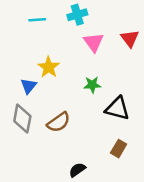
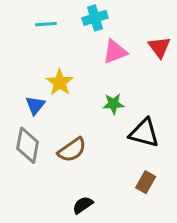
pink triangle: (94, 42) -> (115, 52), turned 45
black semicircle: (77, 170) -> (83, 205), moved

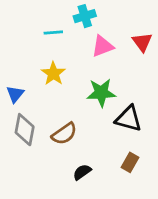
cyan line: (46, 24) -> (53, 32), moved
green star: (113, 104) -> (101, 93), size x1.5
blue triangle: (35, 105) -> (15, 94), moved
black semicircle: (83, 205) -> (82, 172), moved

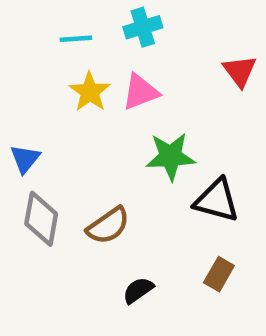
cyan line: (53, 32) -> (76, 39), moved
pink triangle: (103, 46) -> (140, 92), moved
yellow star: (53, 74) -> (90, 92), moved

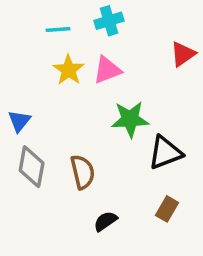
red triangle: (240, 71) -> (183, 54), turned 32
black triangle: (217, 200) -> (165, 153), turned -36
brown semicircle: (108, 226) -> (83, 172), turned -68

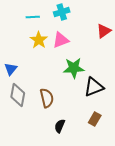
black semicircle: (105, 221) -> (60, 126), turned -32

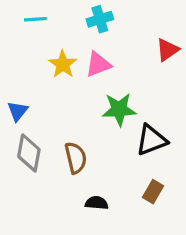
cyan line: (33, 17) -> (35, 19), moved
black semicircle: (60, 126) -> (97, 203), turned 72

